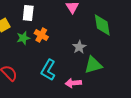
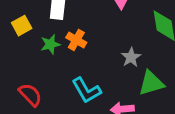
cyan L-shape: (48, 70) -> (86, 90), turned -60

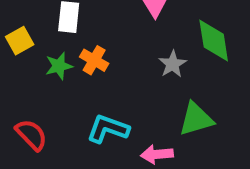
gray star: (131, 57) -> (173, 64), moved
cyan L-shape: (86, 90) -> (108, 129), turned 140

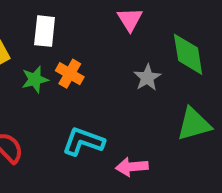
green triangle: (196, 119) -> (194, 124), moved

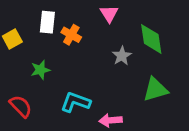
orange cross: (70, 74) -> (71, 35), moved
green star: (35, 79) -> (40, 70), moved

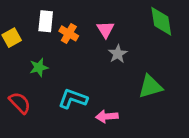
pink triangle: (109, 14) -> (106, 29), moved
green diamond: (151, 39) -> (161, 21), moved

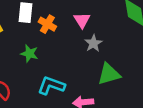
green star: (39, 67) -> (29, 54), moved, turned 30
green triangle: (150, 87) -> (109, 74), moved

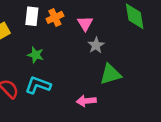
orange cross: (47, 24) -> (55, 17), moved, turned 35
cyan L-shape: (51, 86) -> (38, 85), moved

